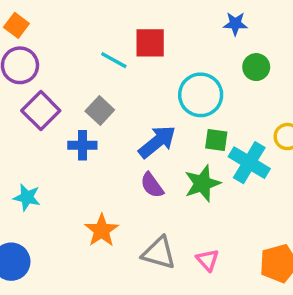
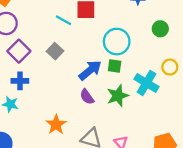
green circle: (256, 67) -> (160, 29), moved
green square: (216, 140) -> (115, 66), moved
blue cross: (82, 145) -> (20, 81), moved

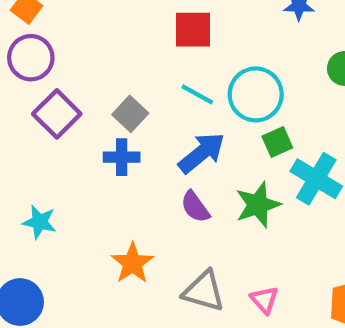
cyan line: (64, 20) -> (197, 94), moved
green square: (115, 66) -> (277, 142), moved, turned -32
blue cross: (20, 81) -> (122, 157), moved

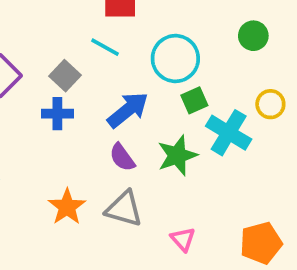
cyan line: (197, 94) -> (105, 47), moved
gray triangle: (204, 291) -> (124, 209), moved

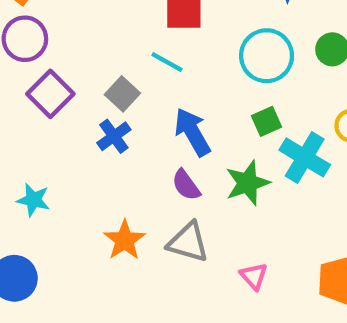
cyan circle: (175, 59) -> (267, 56), moved
blue arrow: (128, 110) -> (192, 132), turned -81
blue cross: (57, 114) -> (114, 136), turned -36

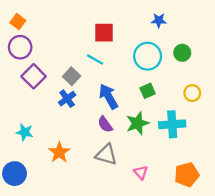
cyan cross: (305, 157) -> (172, 124), moved, turned -35
orange star: (125, 240) -> (59, 152), moved

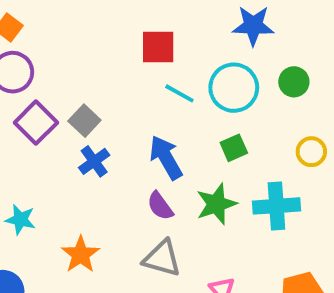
blue star: (159, 20) -> (253, 26), size x1.5
cyan line: (95, 60) -> (179, 93), moved
gray square: (72, 76) -> (84, 121), moved

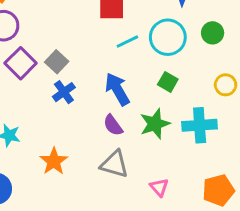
cyan line: (179, 93) -> (127, 42), turned -55
green square: (234, 148) -> (168, 82), turned -36

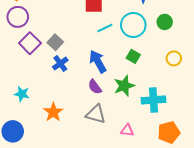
cyan cross: (200, 125) -> (154, 100), moved
pink triangle: (159, 187) -> (127, 130), turned -40

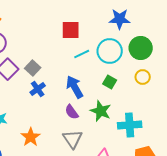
green circle: (165, 22) -> (141, 48), size x1.5
yellow circle: (174, 58) -> (143, 77), moved
green star: (124, 86) -> (101, 111), turned -30
gray triangle: (96, 114) -> (73, 139), turned 40

